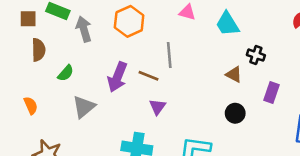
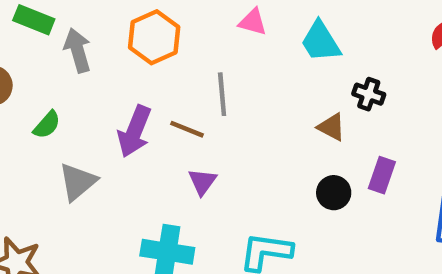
purple rectangle: (271, 93) -> (382, 175), moved

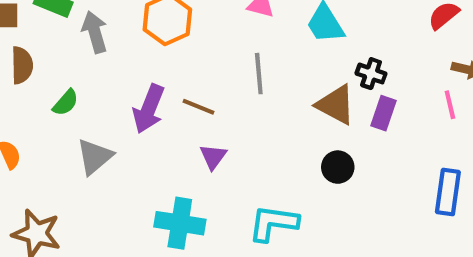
gray line: (222, 94) -> (259, 74), moved
brown triangle: (332, 127) -> (336, 105), size x1.5
purple rectangle: (382, 175) -> (383, 113), moved

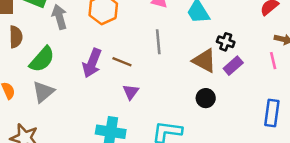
green semicircle: (66, 103) -> (42, 59), size x1.6
purple rectangle: (383, 113) -> (233, 66), turned 30
gray triangle: (95, 157) -> (43, 92), moved

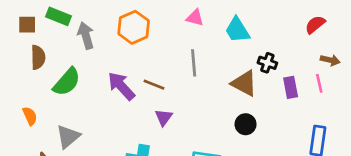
purple arrow: (92, 63) -> (121, 86), turned 116
purple rectangle: (233, 66) -> (291, 87), moved, turned -60
gray triangle: (43, 92) -> (68, 137), moved

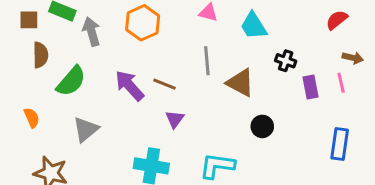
brown triangle: (244, 83) -> (240, 83), moved
gray triangle: (68, 137) -> (86, 129), moved

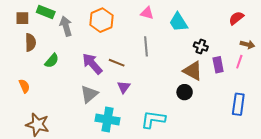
green semicircle: (71, 81) -> (52, 61), size x0.7
brown triangle: (240, 83) -> (193, 71), moved
pink line: (341, 83) -> (239, 62), turned 32
gray triangle: (86, 129) -> (89, 94), moved

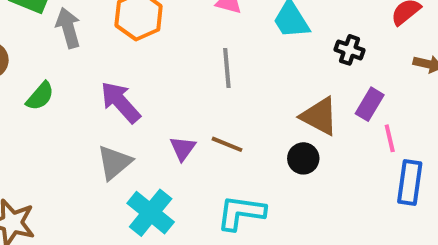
black cross: (201, 46) -> (350, 50), moved
pink line: (239, 62) -> (390, 138), moved, turned -32
brown line: (117, 63) -> (227, 144), moved
purple rectangle: (218, 65) -> (370, 104), turned 42
cyan cross: (107, 119) -> (151, 213), turned 30

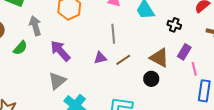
gray arrow: (68, 28) -> (35, 26), moved
brown line: (227, 144) -> (123, 60), moved, turned -56
purple triangle: (183, 148) -> (100, 58), moved, turned 40

